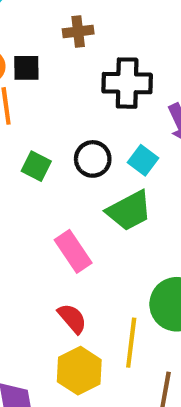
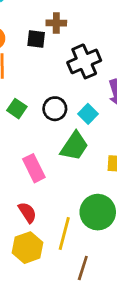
black square: (26, 68) -> (36, 39), moved
black cross: (127, 83) -> (84, 61), turned -32
green trapezoid: (129, 211) -> (74, 146), turned -36

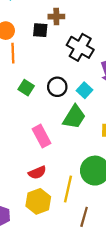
black cross: (84, 61) -> (80, 47), turned -35
red semicircle: (27, 212) -> (37, 173), turned 102

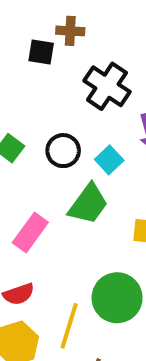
pink rectangle: (42, 136) -> (30, 233), turned 60

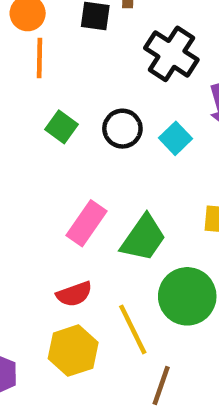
green trapezoid: (88, 204) -> (143, 238), moved
yellow line: (69, 326) -> (133, 329), turned -42

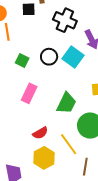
cyan square: (175, 138) -> (73, 57), size x1.5
pink rectangle: (86, 223) -> (29, 93), moved

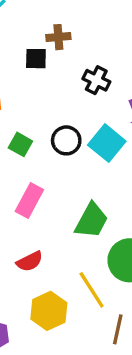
black cross: (65, 20) -> (96, 80), size x0.7
red semicircle: (40, 133) -> (30, 261), moved

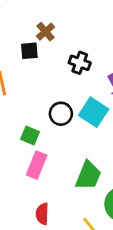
brown cross: (58, 37) -> (45, 32), turned -30
green square: (20, 144) -> (30, 136), moved
red semicircle: (30, 261) -> (42, 214), turned 125

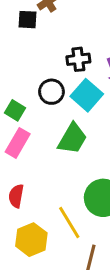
black cross: (80, 63) -> (78, 59), moved, turned -35
green trapezoid: (88, 176) -> (72, 139), moved

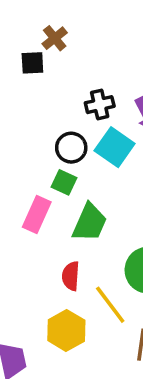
green square: (15, 110) -> (64, 182), moved
green trapezoid: (72, 139) -> (90, 223), moved
red semicircle: (16, 196) -> (71, 276), moved

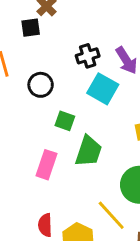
black circle: (71, 148) -> (41, 85), moved
pink rectangle: (37, 214) -> (46, 165), moved
red semicircle: (71, 276) -> (45, 225), moved

